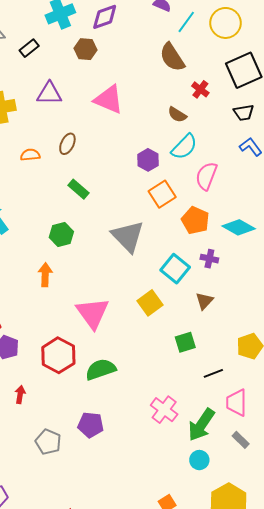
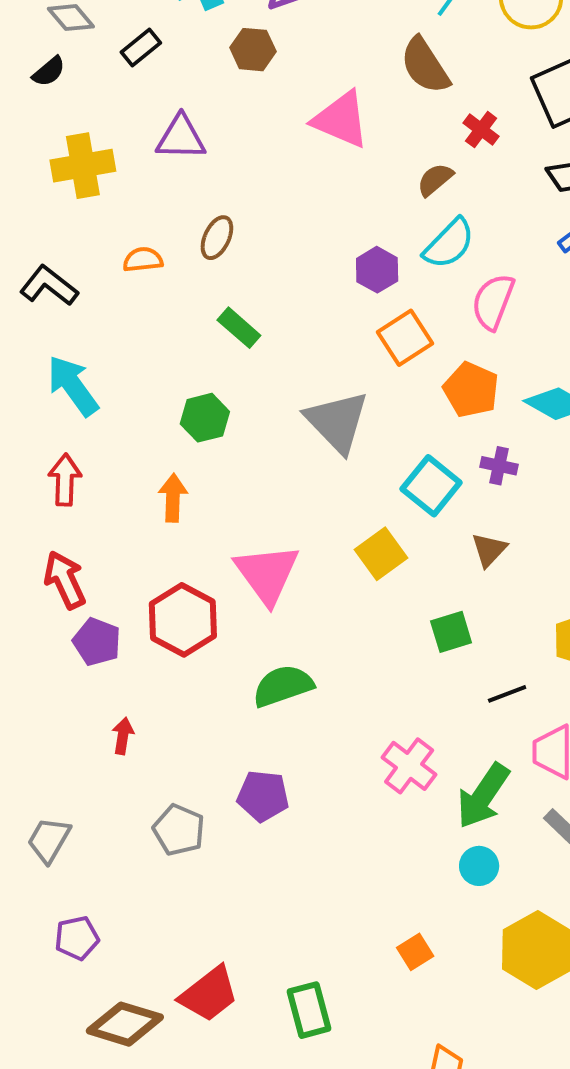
pink triangle: (109, 99) -> (341, 120), moved
brown semicircle: (177, 115) -> (435, 180), turned 108
red hexagon: (58, 355) -> (183, 620), moved

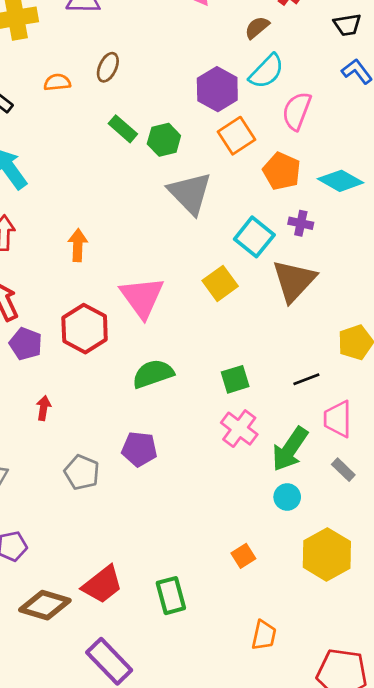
purple hexagon: (377, 270) -> (217, 89), size x1.4
green hexagon: (205, 418) -> (164, 140), moved
brown triangle: (489, 550) -> (294, 281), size x1.8
green square: (451, 632) -> (235, 379), moved

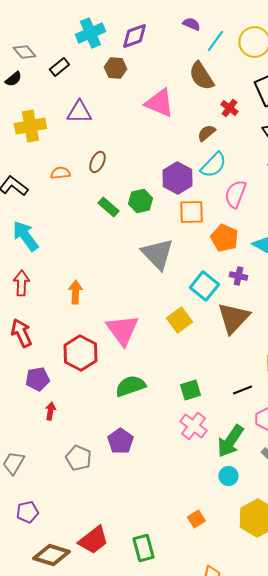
orange square: (237, 136) -> (191, 212), turned 32
green hexagon: (164, 140) -> (140, 201), moved
purple pentagon: (26, 344) -> (37, 379), moved, turned -30
purple pentagon: (139, 449) -> (120, 441), turned 30

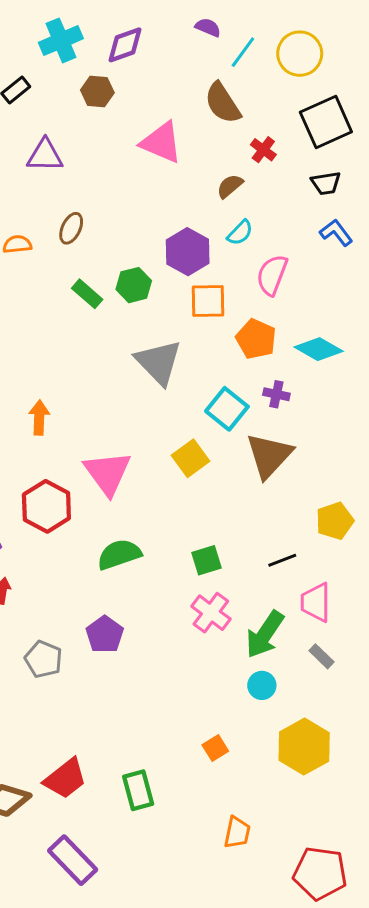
cyan semicircle: (213, 165) -> (240, 233), size x0.7

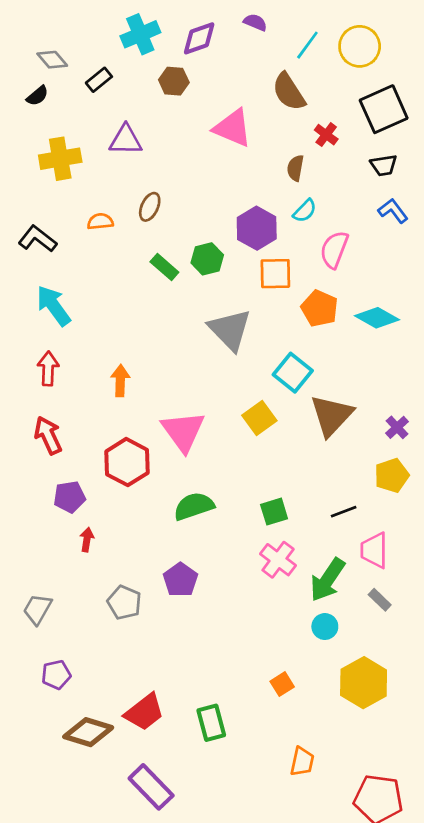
purple semicircle: (208, 27) -> (255, 22), moved
brown semicircle: (230, 186) -> (295, 168), turned -40
purple cross: (276, 394) -> (397, 427), moved, turned 35

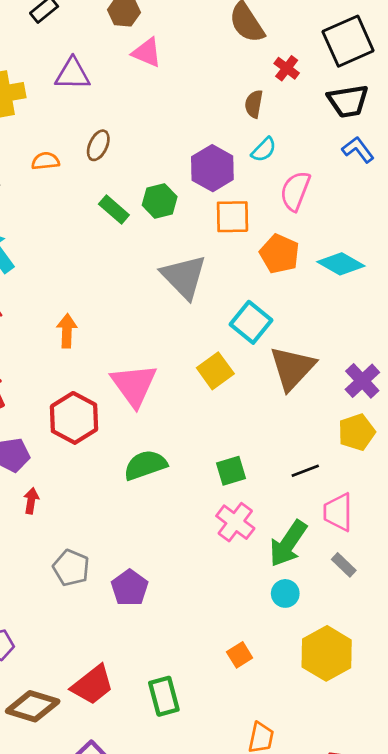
pink triangle: (233, 128) -> (147, 53), moved, size x0.7
black trapezoid: (384, 165) -> (348, 101), size x1.4
purple cross: (397, 427) -> (362, 381), size x1.4
purple pentagon: (180, 580) -> (130, 588), moved

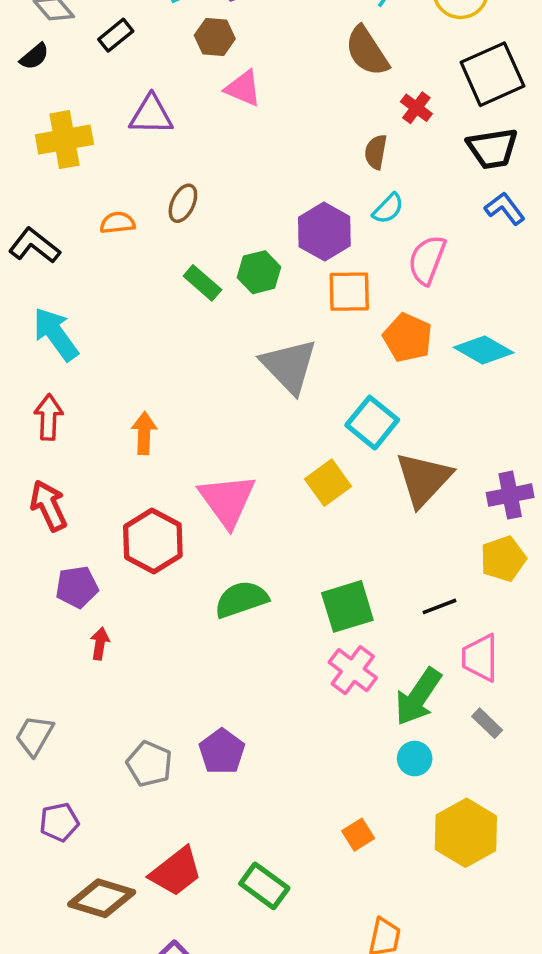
purple cross: (362, 381) -> (510, 495), turned 32
green square: (231, 471) -> (347, 606), size x1.4
gray pentagon: (71, 568) -> (149, 764), moved
green rectangle: (164, 696) -> (264, 886), turned -39

